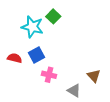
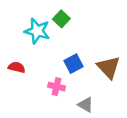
blue square: (36, 55) -> (73, 64), moved
brown triangle: (94, 76) -> (109, 67), moved, size x1.5

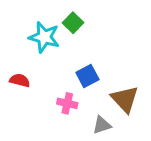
brown triangle: (109, 67) -> (125, 99), moved
gray triangle: (86, 105) -> (102, 125), turned -49

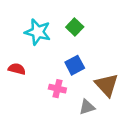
green square: (73, 23) -> (75, 27), moved

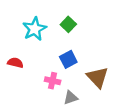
cyan star: (38, 32) -> (35, 29), turned 30
gray triangle: (87, 107) -> (71, 98), moved

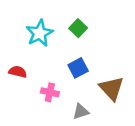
pink cross: (53, 81) -> (50, 92), moved

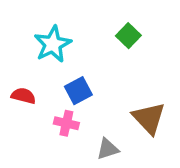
green square: (78, 28) -> (128, 36), moved
blue square: (78, 68) -> (78, 91), moved

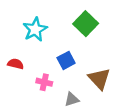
green square: (128, 36) -> (86, 24), size x1.5
blue square: (78, 91) -> (66, 60), moved

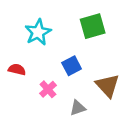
green square: (86, 24) -> (93, 26), turned 30
pink cross: (44, 82) -> (48, 89), turned 35

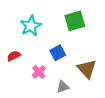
red semicircle: (17, 69) -> (14, 56), turned -40

